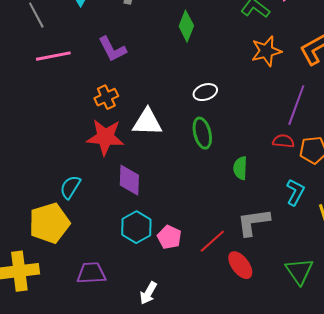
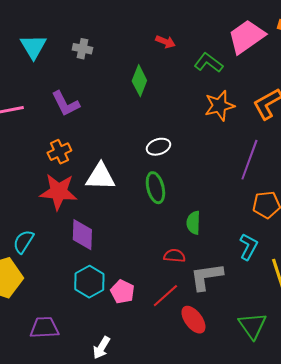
red semicircle: (283, 141) -> (174, 256), moved

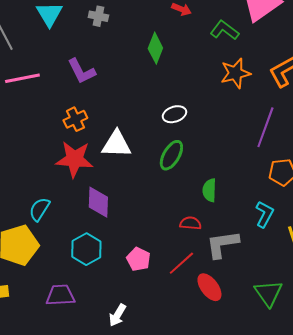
green ellipse: (155, 188) -> (171, 155), turned 44
cyan hexagon: (89, 282) -> (86, 249), moved

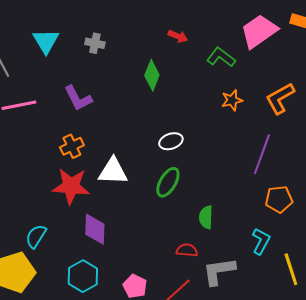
orange star: (235, 73) -> (232, 100), size x0.7

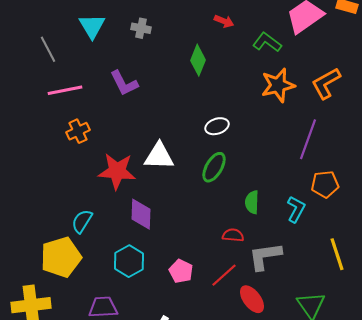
orange star: (232, 100) -> (278, 85), size x1.6
orange cross: (72, 146) -> (78, 131), moved
cyan L-shape: (261, 241) -> (296, 209), moved

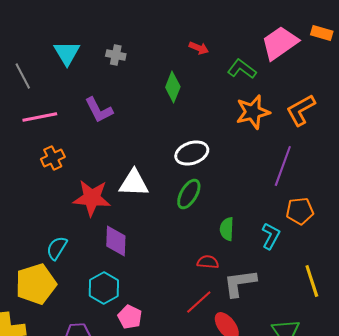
white ellipse: (217, 126) -> (192, 153), size x1.4
pink pentagon: (181, 271) -> (130, 317), moved

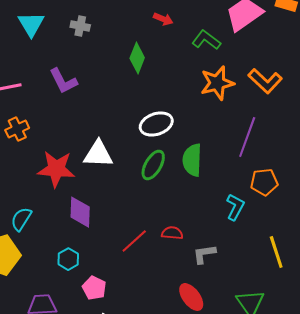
orange L-shape: (301, 110) -> (265, 81), turned -108
green semicircle: (227, 229) -> (192, 160), moved, size x1.4
gray L-shape: (240, 283) -> (204, 254), size x0.7
cyan hexagon: (104, 288) -> (68, 259), size x0.7
red line: (199, 302) -> (134, 241), moved

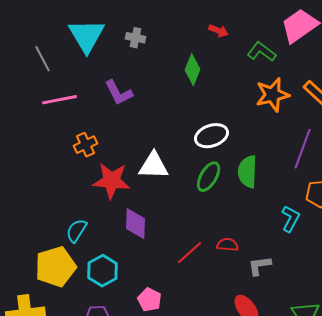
cyan triangle: (31, 24) -> (87, 36), size x1.4
orange cross: (17, 129) -> (86, 145), moved
cyan hexagon: (68, 259) -> (103, 271), moved, size x1.4

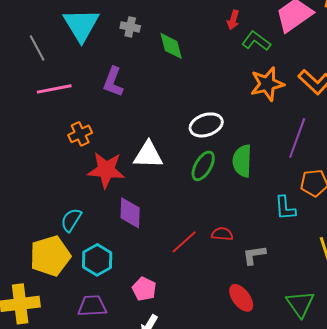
red arrow: (219, 31) -> (233, 20), moved, turned 84
green diamond: (193, 70) -> (171, 46), moved, turned -36
purple L-shape: (119, 93) -> (113, 82), turned 48
cyan L-shape: (291, 219) -> (285, 208), turned 148

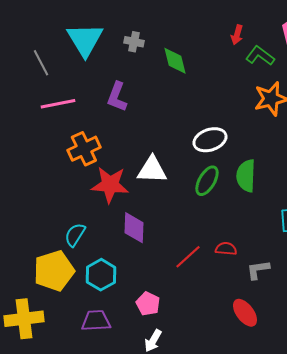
orange cross: (80, 134) -> (84, 149), size x1.4

